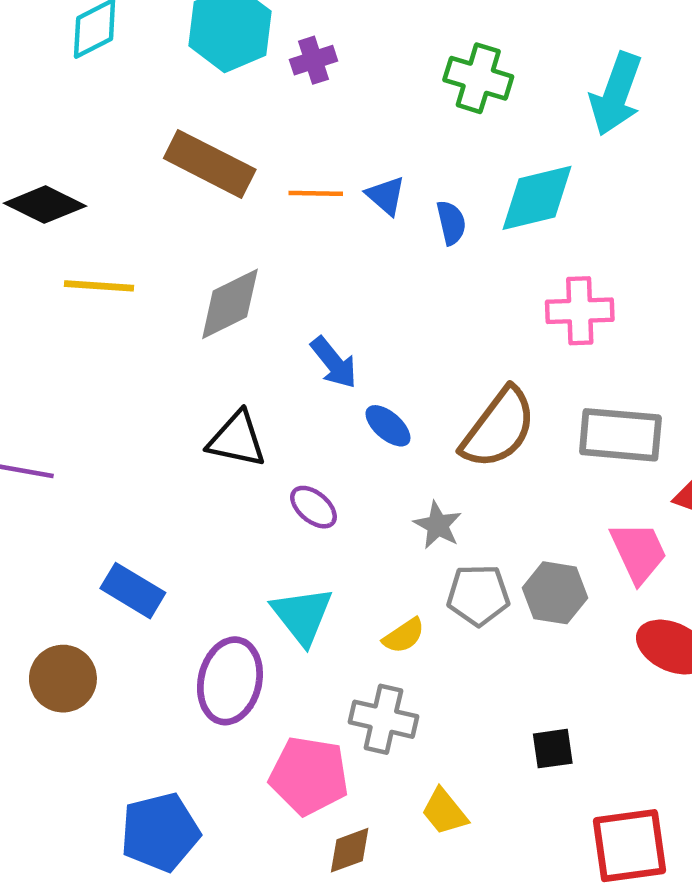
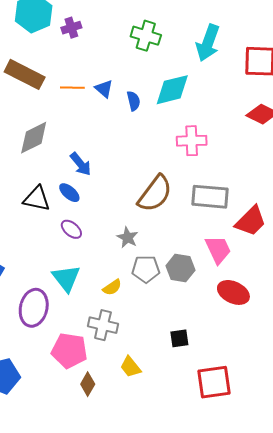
blue ellipse: (388, 426) -> (69, 193), moved
brown diamond: (350, 850) -> (88, 384), turned -40

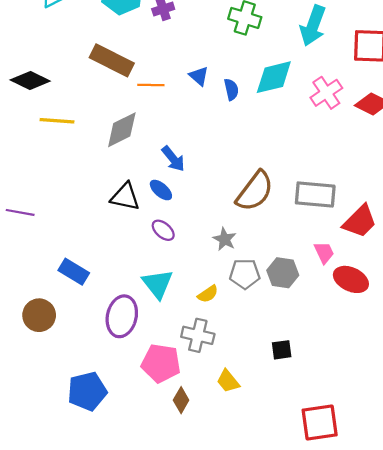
orange line: (72, 88) -> (151, 85), moved
pink cross: (192, 141) -> (326, 93), moved, turned -32
pink trapezoid: (218, 250) -> (324, 253), size x0.7
red ellipse: (233, 292) -> (351, 279), moved
red square: (214, 382) -> (320, 422), moved

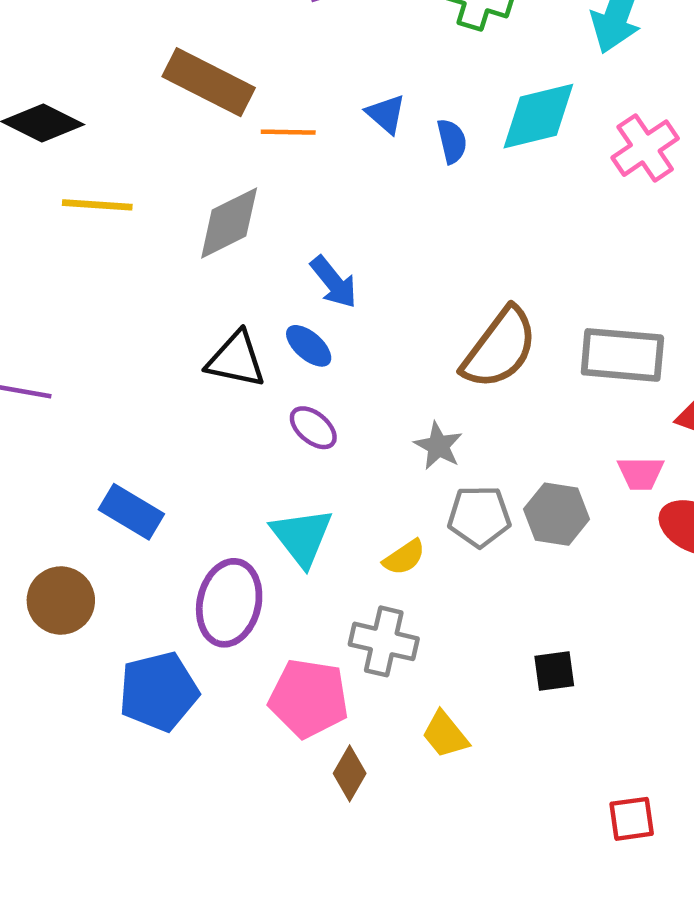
pink trapezoid: (324, 253) -> (641, 473), turned 115
blue pentagon: (87, 391) -> (159, 691), moved
red square: (320, 422) -> (632, 819), size x0.6

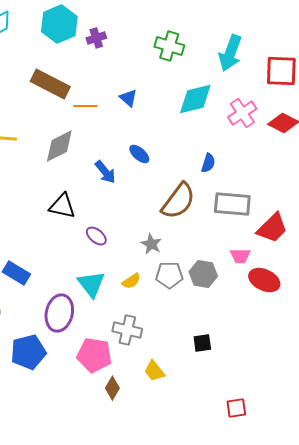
blue semicircle: (452, 141) -> (208, 163), moved, turned 30
blue ellipse: (309, 346) -> (139, 154), moved
yellow semicircle: (404, 557) -> (131, 281), moved

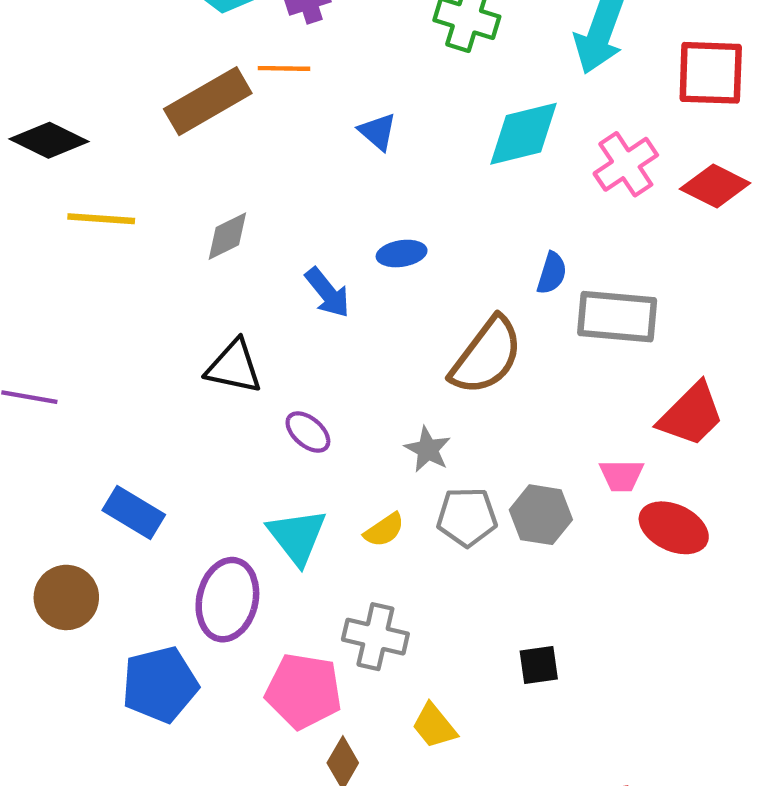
brown rectangle: (50, 84) -> (208, 101), turned -57
orange line: (85, 106) -> (284, 68), moved
gray diamond: (59, 146) -> (227, 236), size x0.7
blue ellipse: (139, 154) -> (402, 254), turned -50
gray rectangle: (232, 204) -> (617, 317), moved

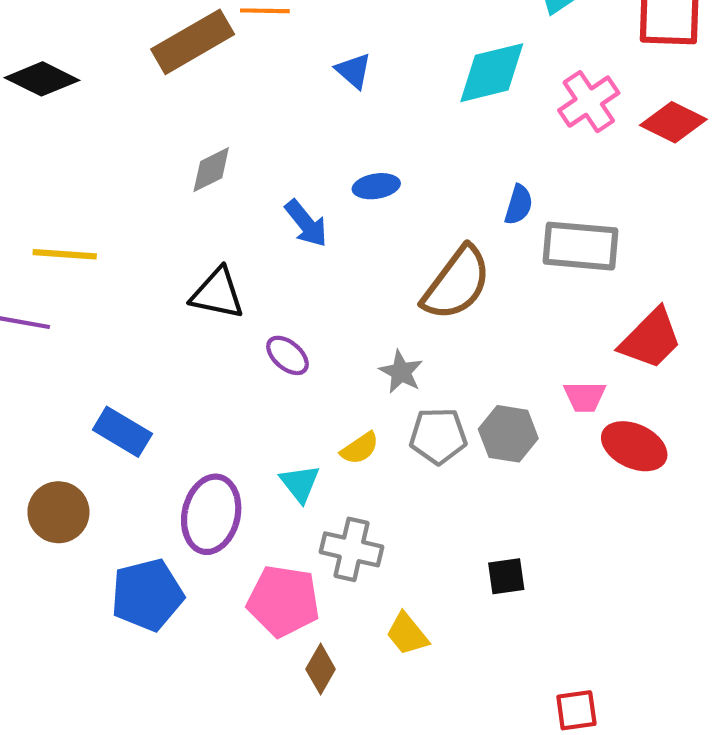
yellow line: (101, 219) -> (65, 254), moved
cyan triangle: (297, 537) -> (300, 483), moved, size x0.7

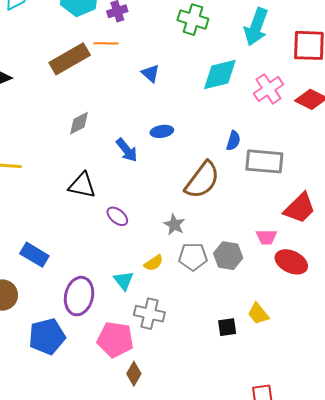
yellow trapezoid: (407, 634) -> (258, 314), moved

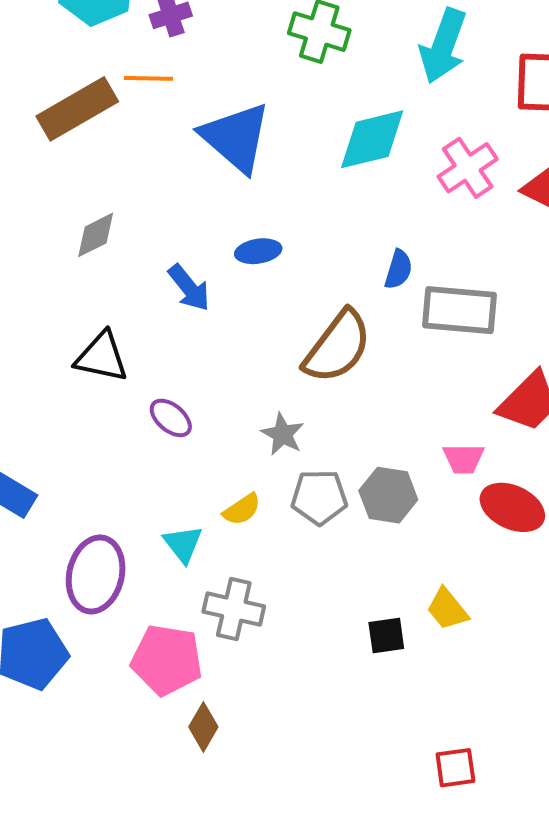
blue triangle: (150, 73) -> (236, 137), size x2.0

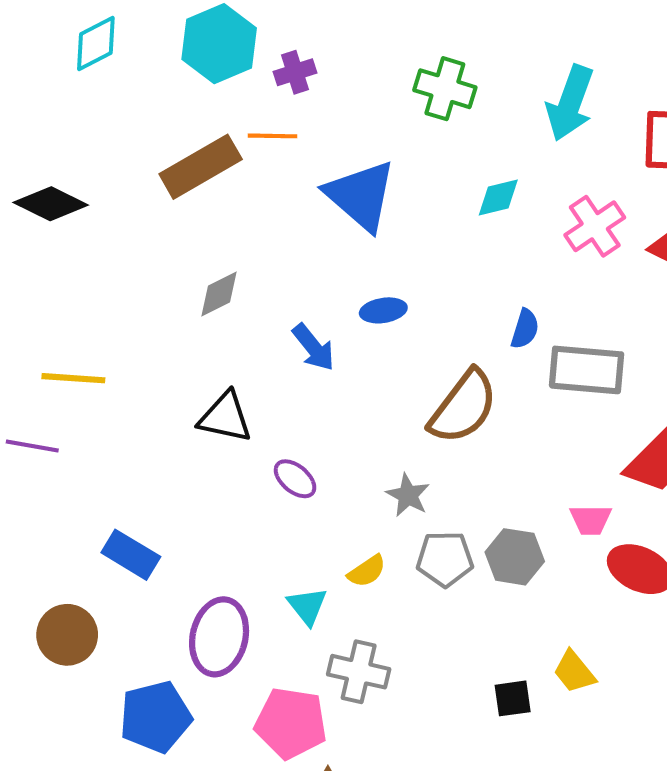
cyan diamond: (372, 139) -> (498, 198), size x0.6

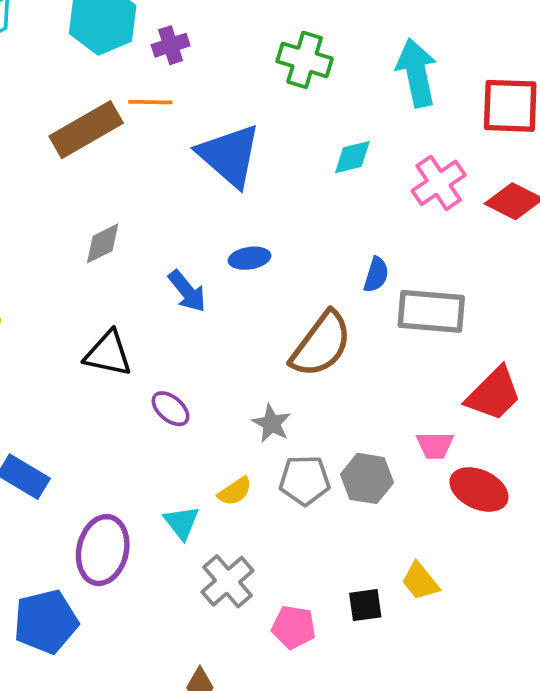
cyan arrow: (570, 103) -> (417, 73), turned 148
gray cross: (359, 672) -> (227, 581), turned 36
pink pentagon: (291, 723) -> (294, 627), moved, size x0.7

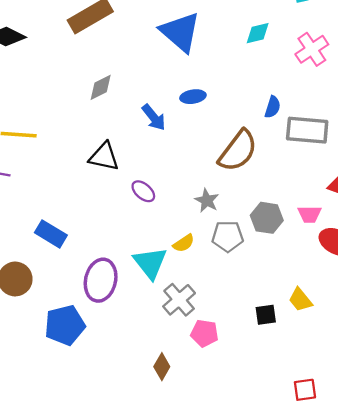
gray hexagon: (367, 478) -> (267, 218), moved
cyan triangle: (182, 523) -> (150, 263), size x1.5
pink pentagon: (294, 627) -> (204, 333), moved

